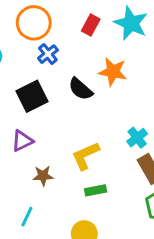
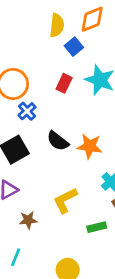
orange star: (113, 72) -> (90, 146), moved
green rectangle: (96, 190) -> (97, 227), moved

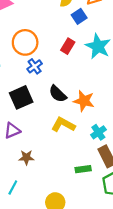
yellow L-shape: (65, 200) -> (63, 125), moved, turned 50

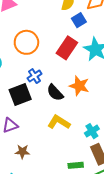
red rectangle: (68, 46) -> (67, 48), size x1.5
blue cross: (35, 66) -> (35, 76), moved
orange star: (84, 101) -> (79, 86), moved

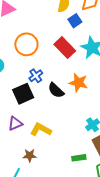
red rectangle: (67, 48) -> (65, 48), turned -75
yellow L-shape: (59, 122) -> (41, 130), moved
brown star: (22, 152) -> (30, 155), moved

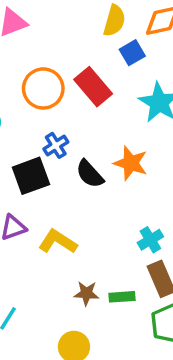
red rectangle: (65, 48) -> (93, 87), moved
brown star: (30, 155) -> (86, 293), moved

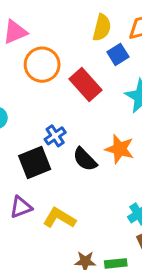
orange circle: (43, 88) -> (42, 65), moved

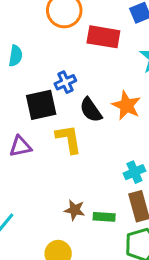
red rectangle: (85, 85) -> (103, 37), turned -48
yellow L-shape: (59, 218) -> (69, 139), moved, turned 40

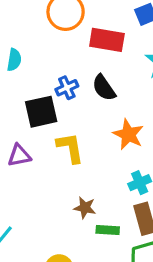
orange star: (126, 105) -> (128, 134), moved
black semicircle: (91, 110) -> (104, 88), moved
brown star: (75, 210) -> (85, 208), moved

